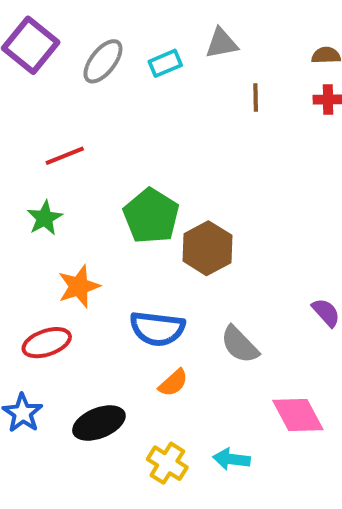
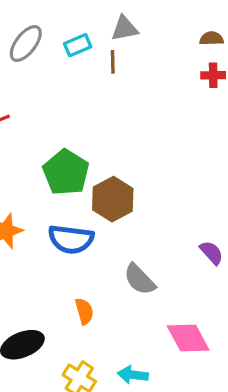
brown line: (256, 97) -> (113, 62), moved
blue semicircle: (157, 329) -> (71, 239), moved
orange semicircle: (173, 383) -> (84, 311), turned -64

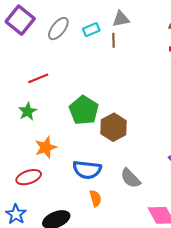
blue semicircle: (71, 239) -> (87, 170), moved

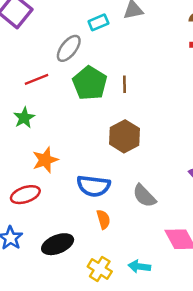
gray ellipse: (58, 29) -> (69, 48), moved
brown line: (114, 40) -> (124, 84), moved
green pentagon: (84, 110) -> (90, 83), moved

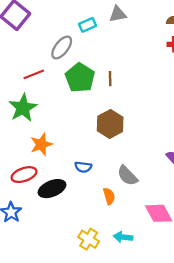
green star: (24, 118) -> (23, 108), size x1.5
blue semicircle: (94, 186) -> (83, 167), size x0.6
orange semicircle: (103, 219) -> (109, 196), moved
black ellipse: (58, 244) -> (52, 189), moved

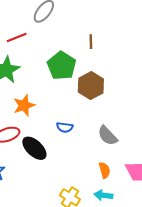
green pentagon: (80, 78) -> (62, 66), moved
black ellipse: (52, 189) -> (34, 148), turned 65
orange semicircle: (109, 196) -> (104, 170), moved

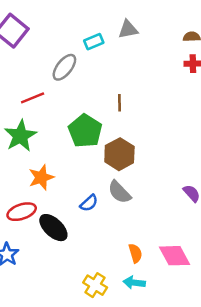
blue semicircle: (65, 127) -> (89, 203), turned -49
gray semicircle: (108, 136) -> (119, 192), moved

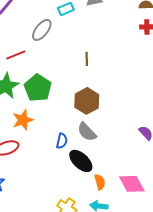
green pentagon: (85, 131) -> (38, 88), moved
blue semicircle: (89, 203) -> (62, 141), turned -35
black ellipse: (53, 228) -> (81, 161), moved

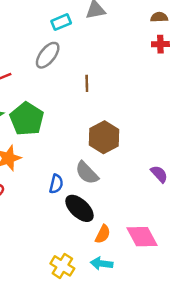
gray ellipse: (42, 30) -> (48, 55), moved
brown hexagon: (87, 101) -> (104, 137), moved
orange semicircle: (100, 182) -> (103, 234), turned 42

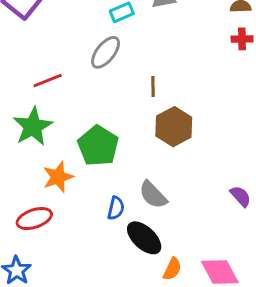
green pentagon: (27, 119) -> (98, 146), moved
brown hexagon: (104, 137) -> (174, 127), moved

